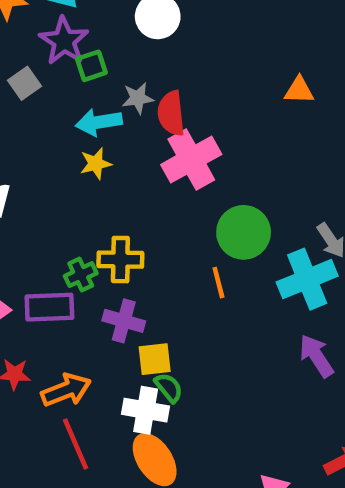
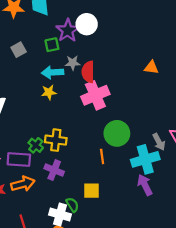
purple star: (64, 41) -> (68, 31), moved
green cross: (81, 275) -> (36, 145), turned -32
purple arrow: (316, 356) -> (145, 185), moved
yellow square: (155, 359) -> (91, 191), moved
orange arrow: (66, 390) -> (23, 184), moved

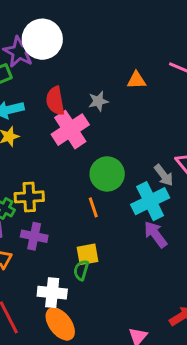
white circle: (87, 24) -> (42, 39), size x1.4
gray star: (73, 63) -> (98, 101), moved
green semicircle: (72, 205) -> (81, 270), moved, turned -120

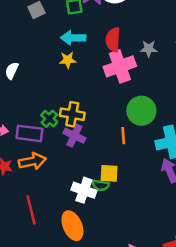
purple cross: (34, 236) -> (74, 136), moved
green semicircle: (81, 270) -> (101, 185), turned -112
white cross: (52, 293) -> (84, 190), moved

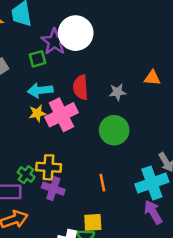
pink cross: (120, 66) -> (61, 115), moved
green circle: (141, 111) -> (114, 130), moved

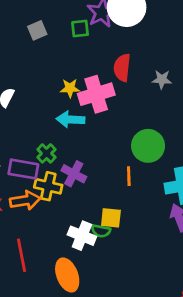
cyan arrow: (40, 90) -> (70, 119), moved
green circle: (114, 130) -> (148, 146), moved
yellow cross: (49, 167) -> (48, 186), moved

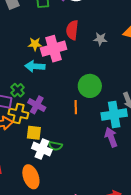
yellow square: (111, 218) -> (34, 133), moved

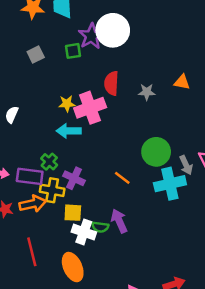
green circle: (90, 86) -> (156, 152), moved
orange line: (76, 107) -> (122, 178), turned -48
purple arrow: (111, 137) -> (119, 221), moved

